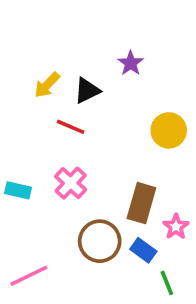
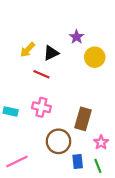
yellow circle: (169, 130) -> (95, 57), moved
pink cross: (71, 183) -> (41, 107), turned -30
pink star: (176, 227) -> (101, 142), moved
blue rectangle: (143, 250) -> (78, 162), moved, turned 48

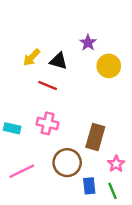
black triangle: (51, 53) -> (59, 61), turned 42
pink line: (17, 162) -> (22, 171), moved

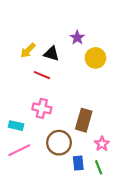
cyan rectangle: (12, 128) -> (16, 126), moved

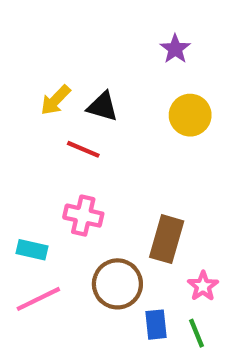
purple star: (77, 38) -> (175, 49), moved

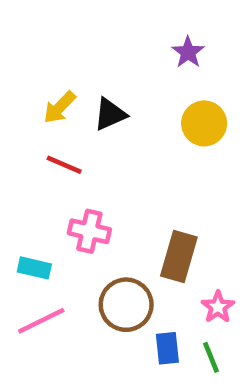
black triangle: (103, 107) -> (110, 114), turned -40
red line: (83, 149) -> (64, 165), moved

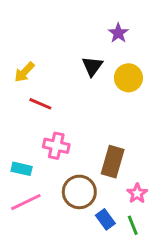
yellow arrow: (60, 107) -> (24, 72), moved
black triangle: (110, 114) -> (92, 66), moved, turned -30
blue rectangle: (167, 348) -> (105, 219), turned -30

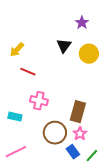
pink star: (137, 193) -> (80, 134), moved
pink line: (26, 202) -> (16, 152), moved
green line: (133, 225) -> (92, 156), turned 64

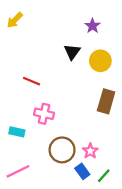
yellow arrow: (17, 50) -> (15, 20), moved
brown rectangle: (78, 112) -> (106, 101), moved

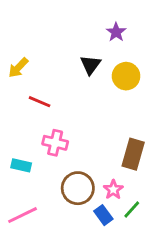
yellow arrow: (15, 20) -> (18, 68), moved
brown rectangle: (106, 101) -> (133, 154), moved
green line: (104, 176) -> (132, 209), moved

